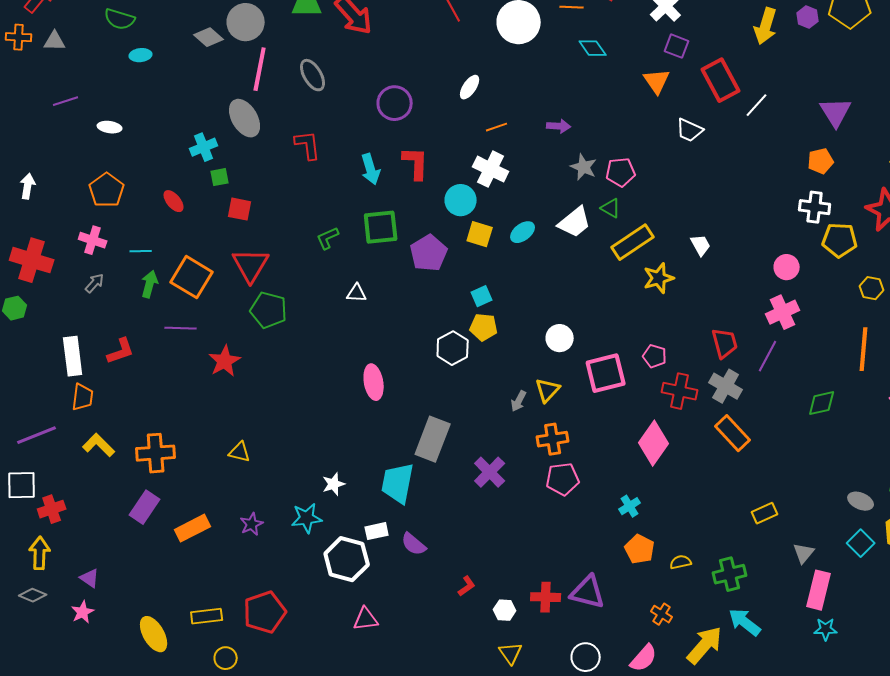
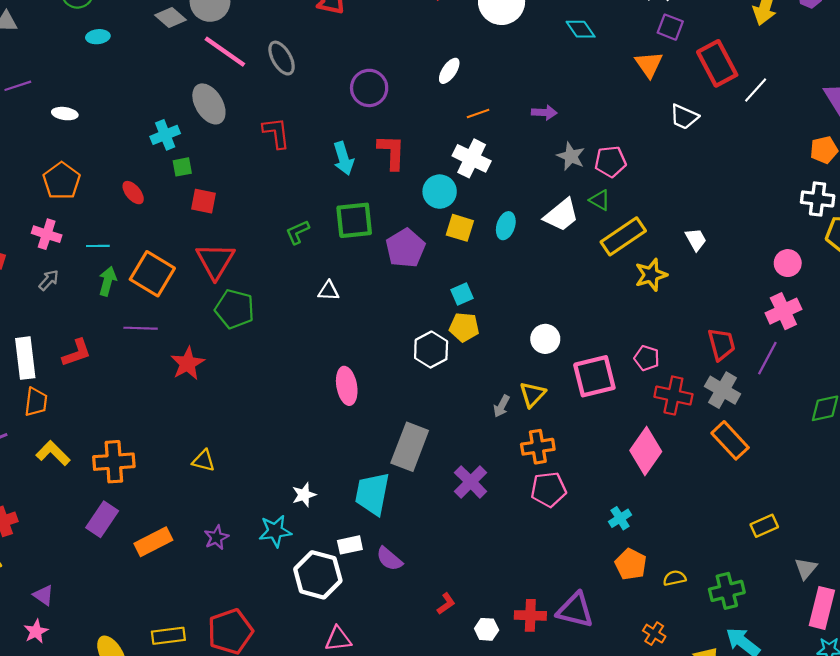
pink line: (260, 69) -> (225, 52), turned -66
cyan ellipse: (523, 232) -> (506, 226), turned -35

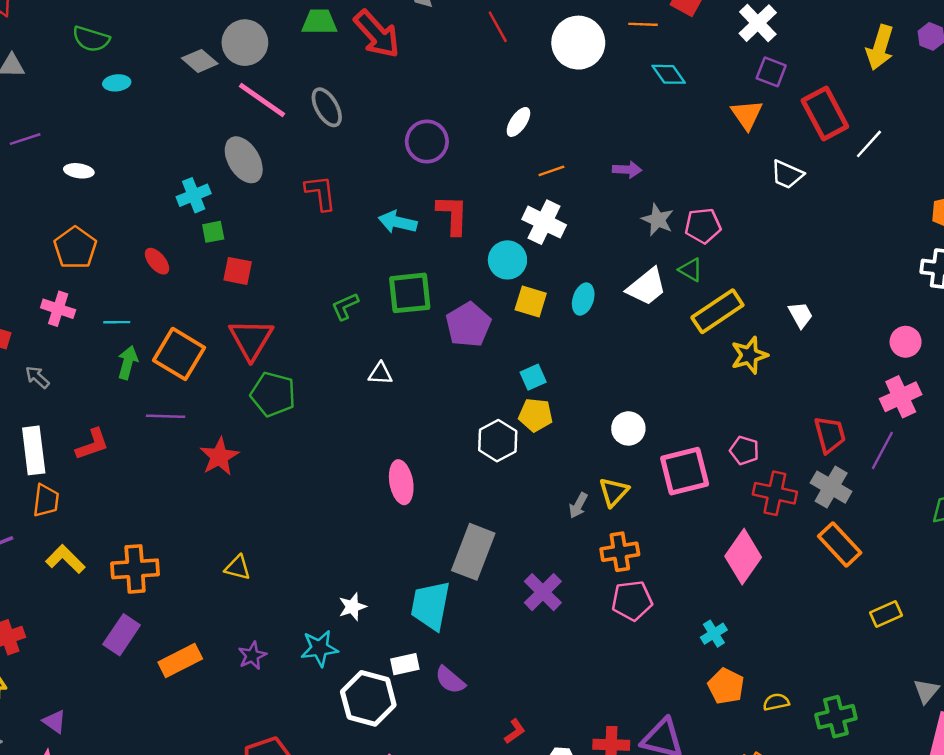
cyan arrow: (343, 158) -> (398, 222), turned 120
gray arrow: (49, 280) -> (37, 377), moved, turned -90
yellow rectangle: (764, 526) -> (886, 614), moved

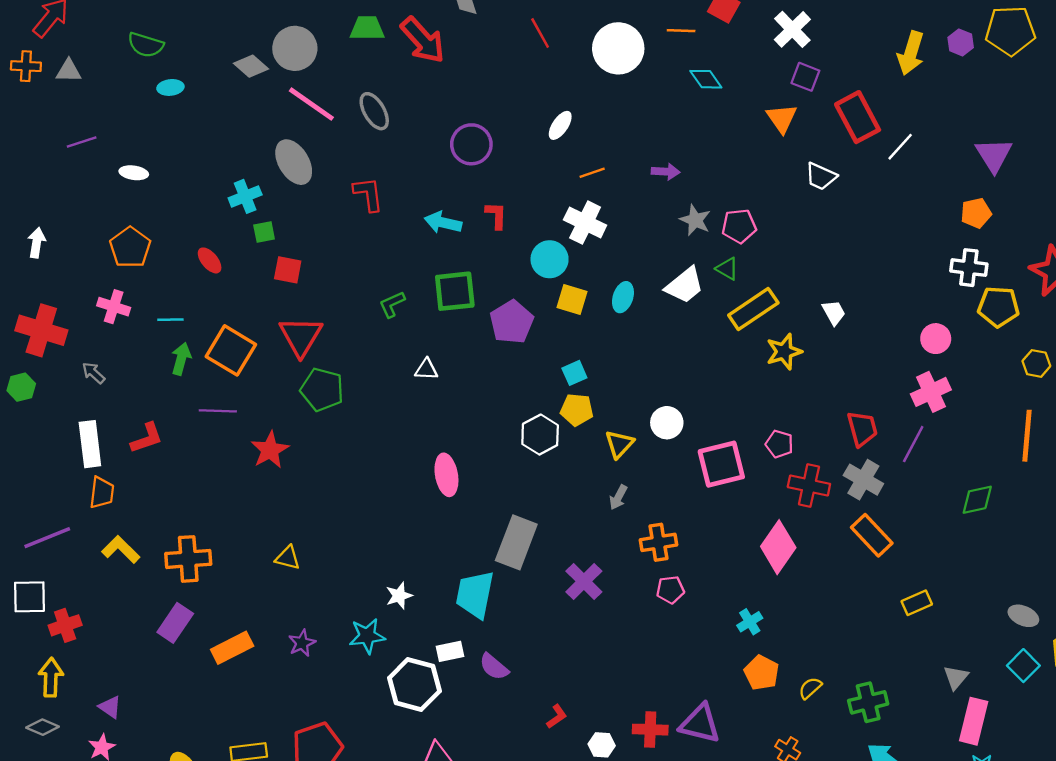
red L-shape: (453, 215) -> (496, 215), size x0.7
yellow triangle: (614, 492) -> (619, 444), moved
pink pentagon: (632, 601) -> (670, 590), size x0.7
yellow semicircle: (776, 702) -> (810, 688), turned -30

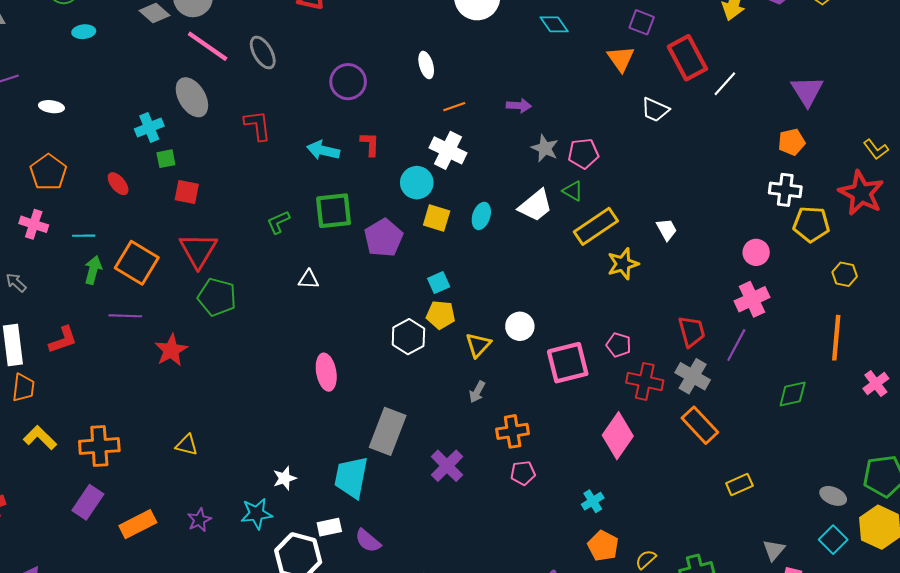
white ellipse: (560, 125) -> (426, 65), turned -50

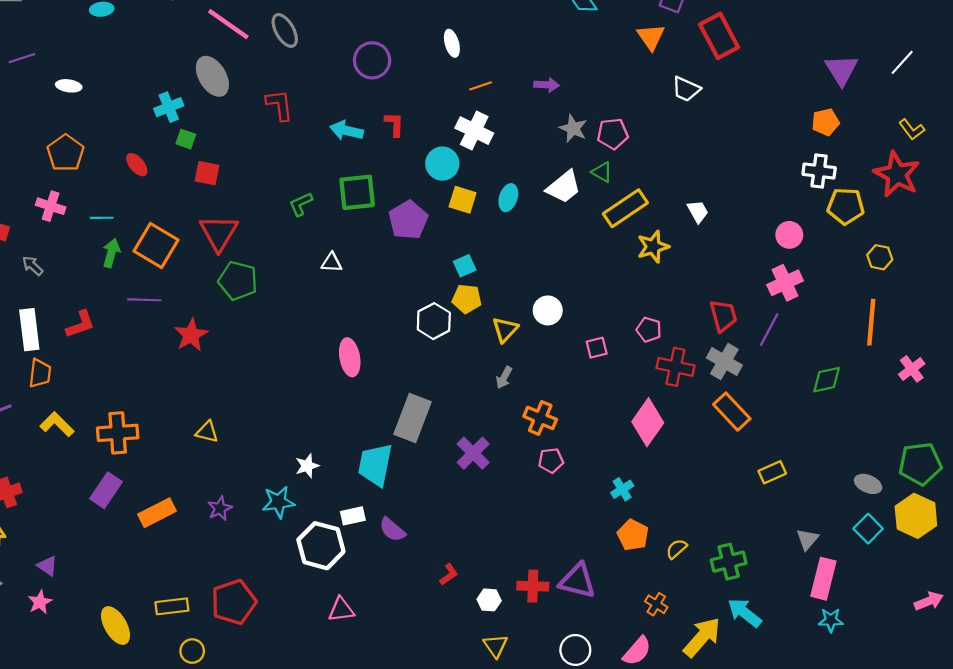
white line: (725, 84) -> (902, 62), moved
green square: (166, 159) -> (186, 139), turned 30
pink square: (568, 363) -> (597, 348), size x0.5
orange cross: (513, 431) -> (540, 418), turned 32

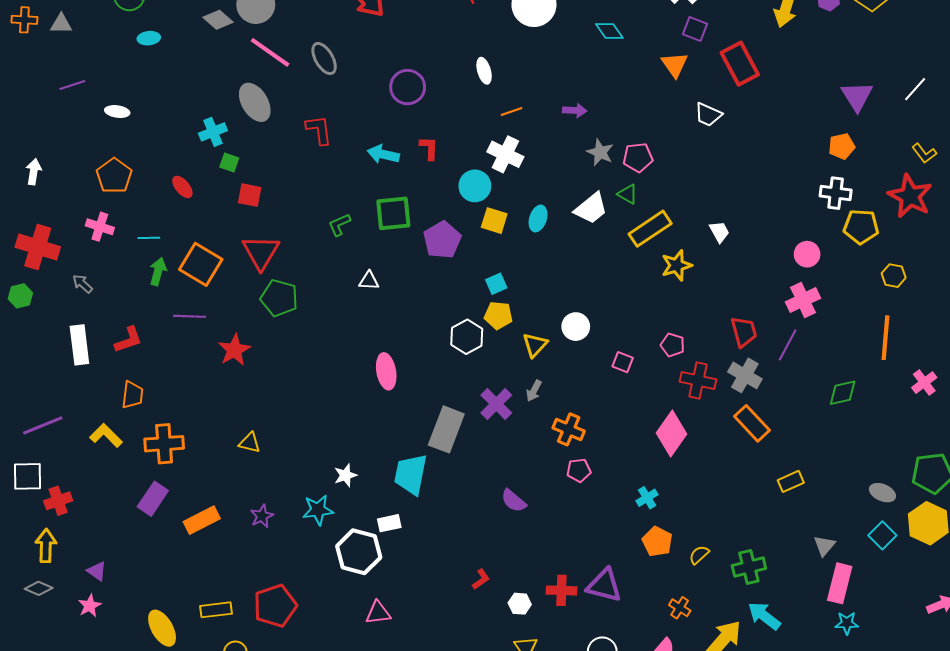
pink square: (597, 348) -> (623, 362), turned 35
orange trapezoid: (40, 373) -> (132, 395), moved
purple cross: (473, 453) -> (496, 404), moved
purple semicircle: (392, 530) -> (514, 501), moved

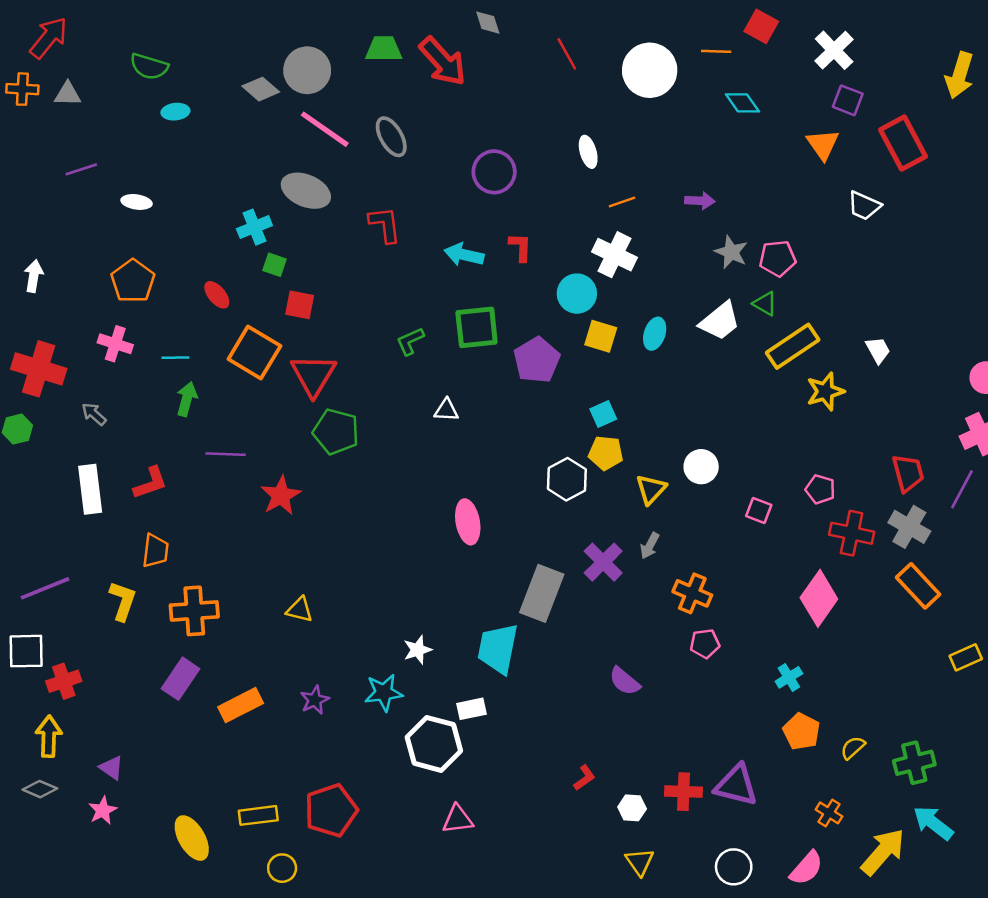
gray ellipse: (255, 102) -> (306, 191), turned -36
orange square: (201, 264) -> (254, 353), moved
yellow L-shape: (106, 436) -> (123, 601), turned 64

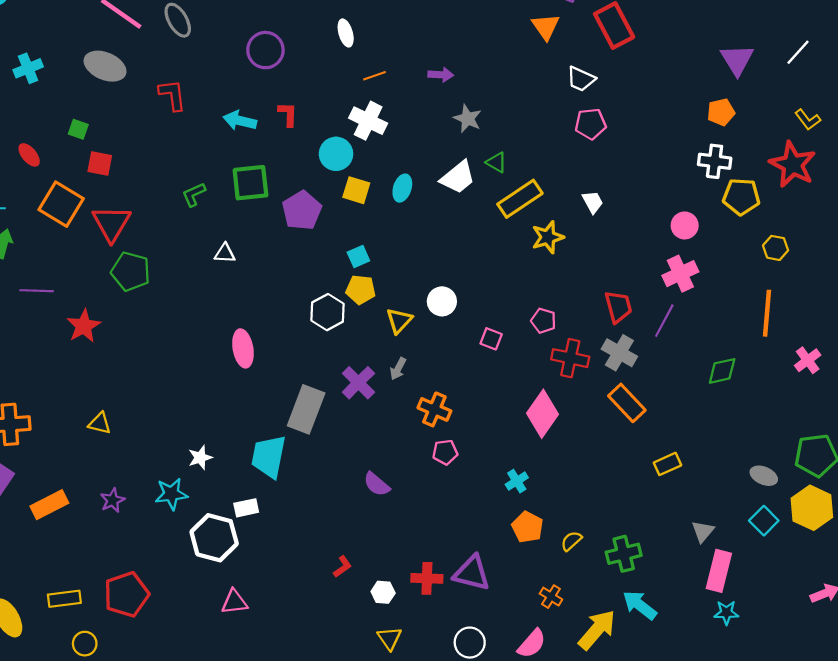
cyan cross: (254, 227) -> (28, 68), moved
pink pentagon: (778, 258) -> (591, 124), moved

